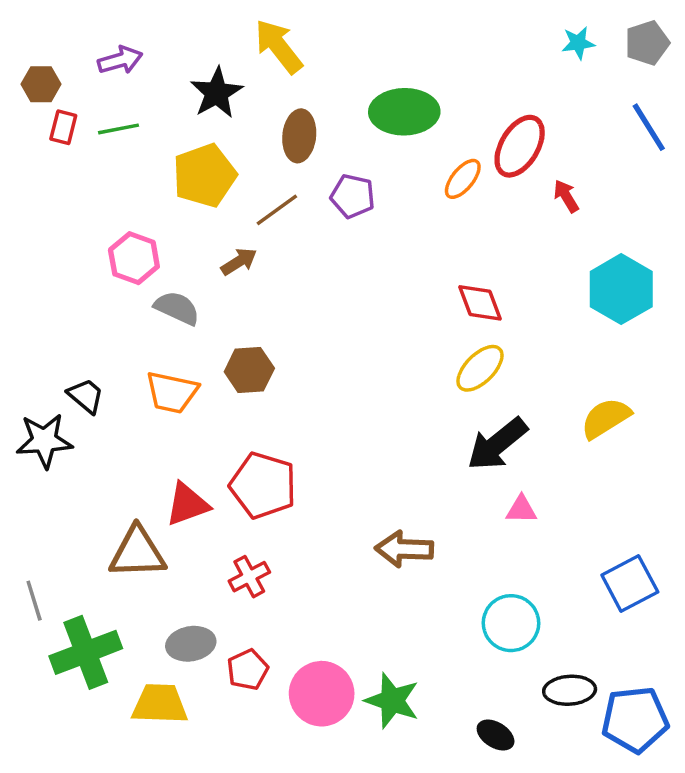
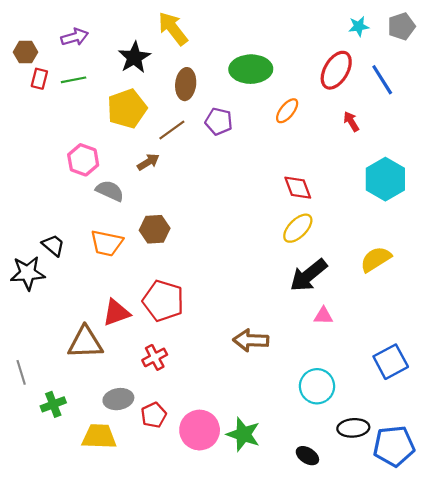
blue line: (649, 127) -> (382, 80), moved
red ellipse: (520, 146) -> (336, 70), moved
green cross: (86, 652) -> (53, 404), size x0.6

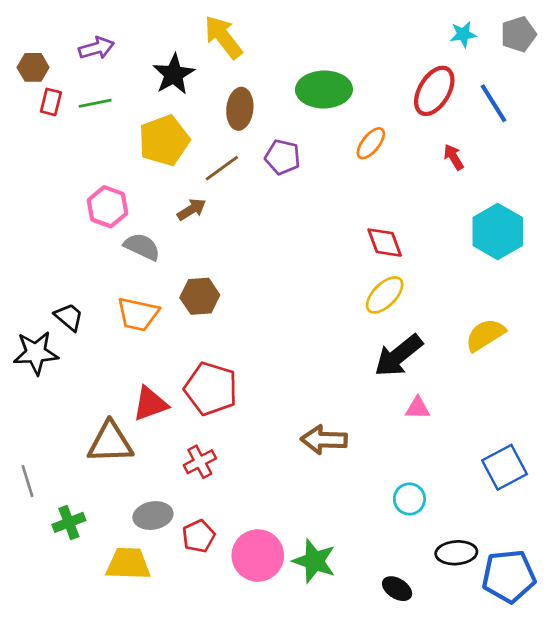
cyan circle: (317, 386) -> (409, 499), size x0.7

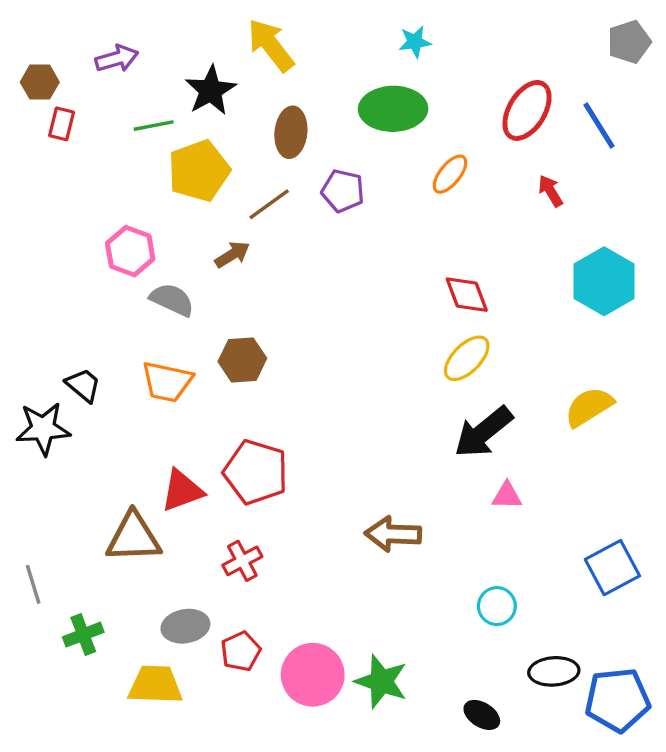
cyan star: (463, 34) -> (415, 42), moved
green line: (95, 103) -> (154, 126), moved

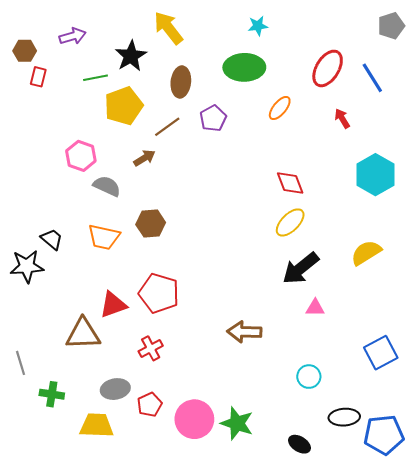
purple pentagon: (343, 191) -> (213, 118), turned 30
green cross: (83, 635) -> (52, 394), turned 30

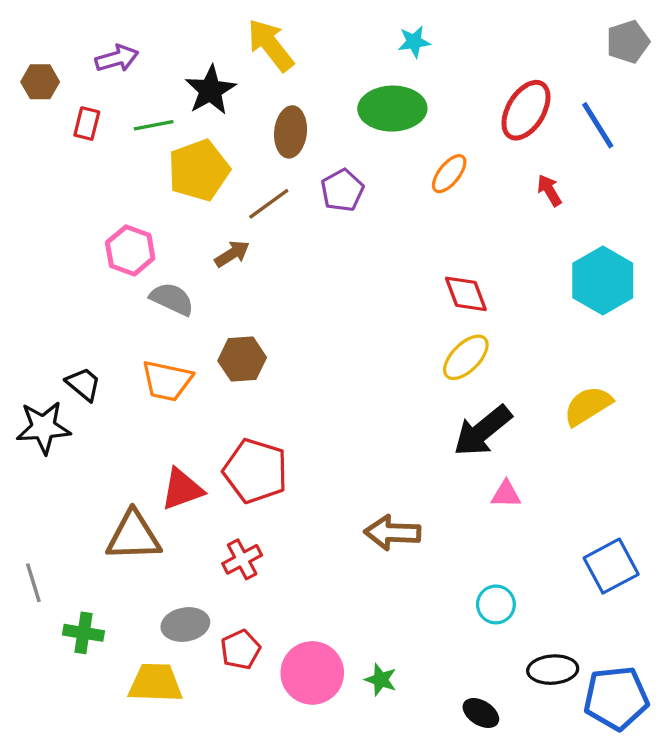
red rectangle: (38, 77) -> (87, 124), moved
green star: (237, 423) -> (381, 680), size x0.6

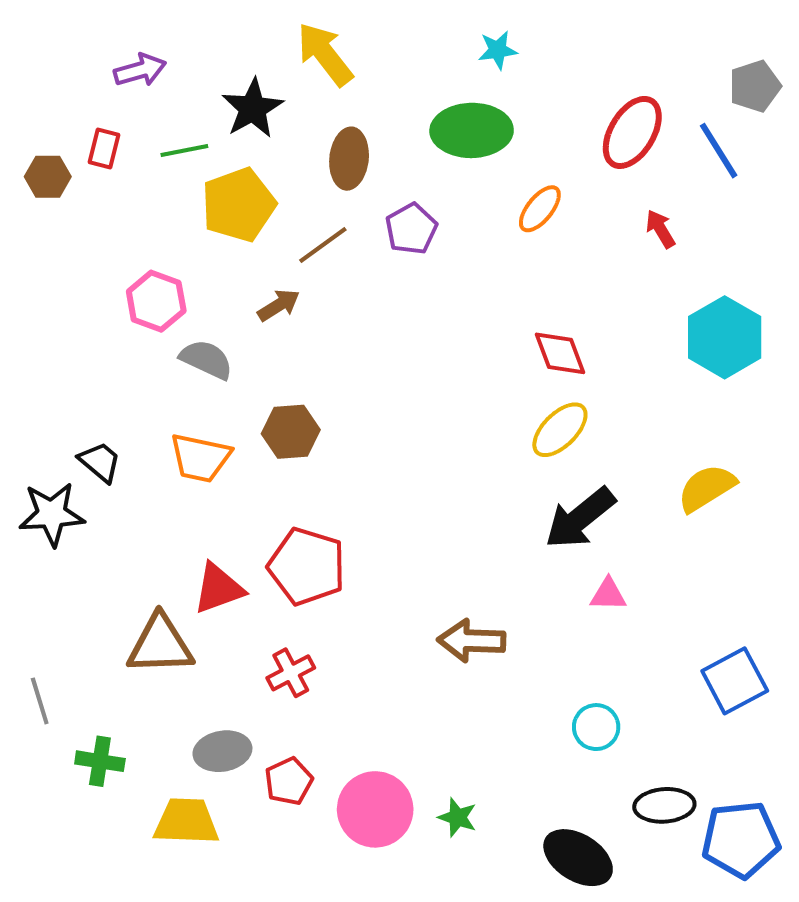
gray pentagon: (628, 42) -> (755, 86), moved
brown hexagon: (40, 82) -> (48, 177), moved
black ellipse: (481, 713) -> (578, 858), size x1.6

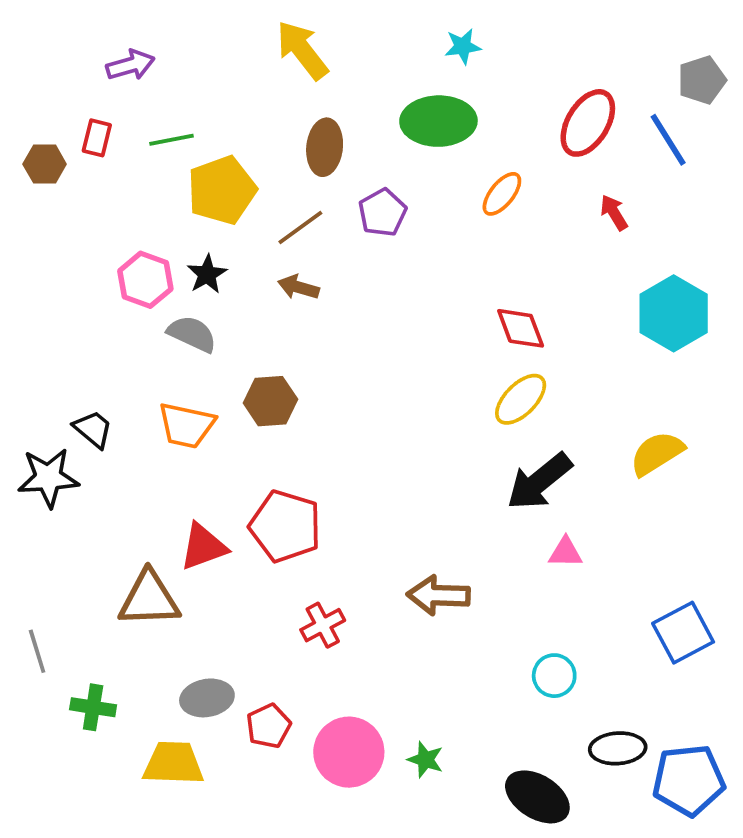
black star: (253, 108) -> (207, 274), moved, size x0.7
brown arrow: (279, 305) -> (298, 287), moved, turned -132
red cross: (291, 673) -> (323, 625), moved

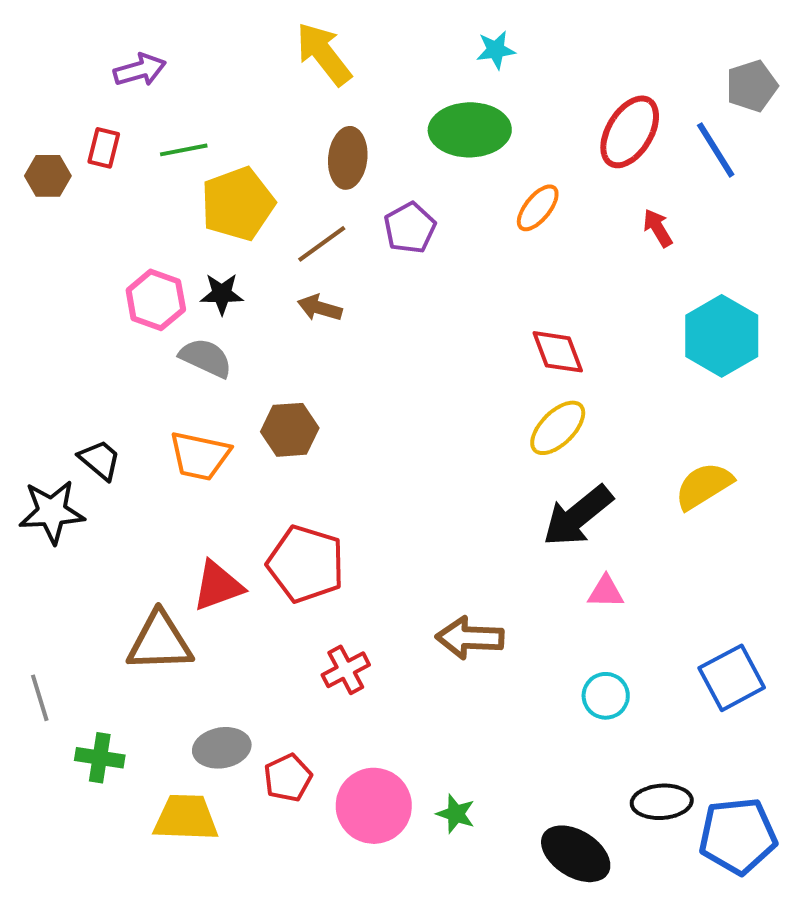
black star: (207, 274) -> (222, 294), turned 30
cyan circle: (554, 676) -> (606, 696), moved

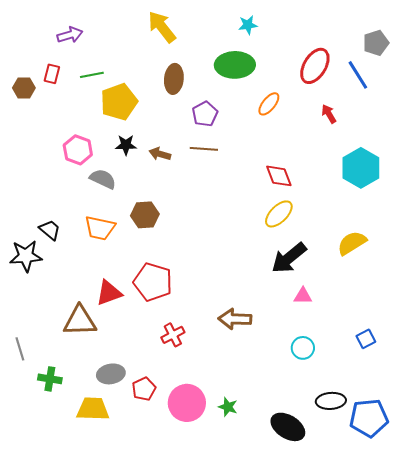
brown line: (322, 244) -> (204, 149), moved, turned 40
black star: (222, 294) -> (126, 145), moved
blue square: (732, 678) -> (366, 339), size x0.6

